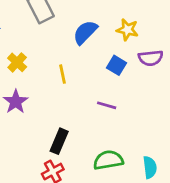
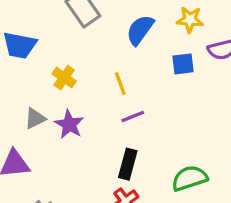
blue square: (116, 65) -> (183, 64), turned -30
purple line: (107, 105) -> (133, 116), moved, turned -30

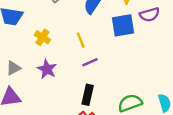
blue square: (183, 64) -> (123, 25), size x1.5
gray triangle: (35, 118) -> (13, 68), moved

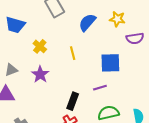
blue square: (123, 25) -> (110, 63), moved
purple line: (90, 62) -> (100, 88), moved

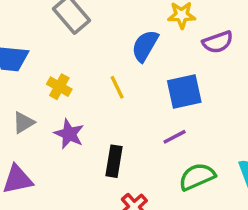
blue semicircle: (87, 22) -> (145, 46), moved
gray triangle: (11, 70) -> (23, 122), moved
black rectangle: (73, 101) -> (114, 161), moved

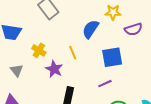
gray triangle: (23, 122) -> (17, 70), turned -40
purple star: (69, 134) -> (54, 69), moved

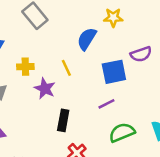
purple semicircle: (133, 29) -> (141, 54), moved
yellow cross: (39, 50) -> (25, 67), turned -32

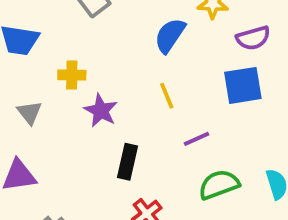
purple semicircle: (141, 54) -> (253, 38), moved
yellow line: (66, 68) -> (167, 96), moved
blue square: (114, 72) -> (243, 85), moved

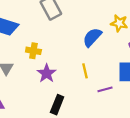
purple line: (197, 139) -> (105, 89), moved

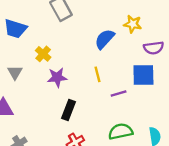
yellow cross: (33, 51) -> (43, 54), turned 32
purple star: (47, 73) -> (57, 77), turned 30

